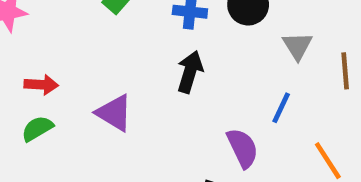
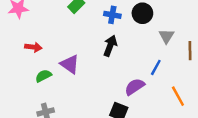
green semicircle: (37, 129) -> (43, 76), moved
purple semicircle: (243, 148) -> (135, 87), turned -102

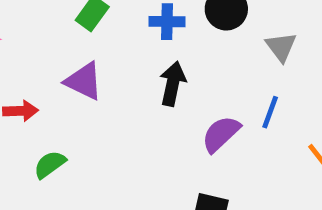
purple triangle: (70, 64) -> (84, 81), moved
purple semicircle: (135, 87) -> (221, 134), moved

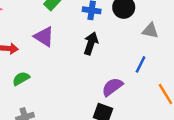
gray triangle: (281, 47) -> (150, 31), turned -48
purple semicircle: (221, 134) -> (112, 87), moved

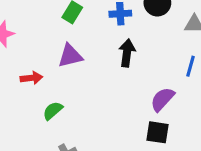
purple triangle: (44, 37) -> (70, 56), turned -35

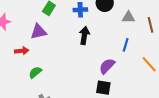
purple triangle: (70, 56) -> (39, 32), moved

